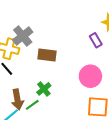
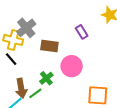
purple rectangle: (96, 40) -> (82, 32), moved
pink circle: (90, 76) -> (72, 66), moved

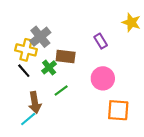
pink circle: (72, 66) -> (103, 78), moved
green cross: (46, 78) -> (49, 67), moved
green line: (35, 93) -> (61, 90), moved

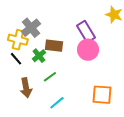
purple rectangle: (101, 41) -> (86, 32), size x1.5
pink circle: (103, 78) -> (88, 50), moved
cyan line: (28, 119) -> (57, 103), moved

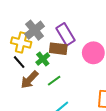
purple rectangle: (86, 32) -> (65, 34), moved
brown arrow: (26, 88) -> (29, 80), moved, turned 54

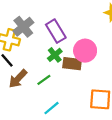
brown rectangle: (58, 49) -> (72, 64), moved
green cross: (43, 59) -> (55, 55), moved

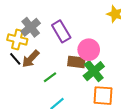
green cross: (55, 55) -> (94, 71), moved, size x1.5
brown arrow: (18, 79) -> (31, 59), moved

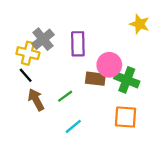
purple rectangle: (61, 31) -> (78, 44), turned 30
brown arrow: (31, 59) -> (36, 100), moved, turned 108
green cross: (94, 71) -> (127, 80), moved, turned -30

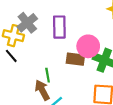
green line: (65, 96) -> (48, 75), turned -64
brown arrow: (36, 100) -> (42, 90), moved

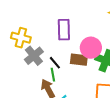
gray cross: (27, 23) -> (34, 56), moved
black line: (11, 56) -> (55, 63), moved

